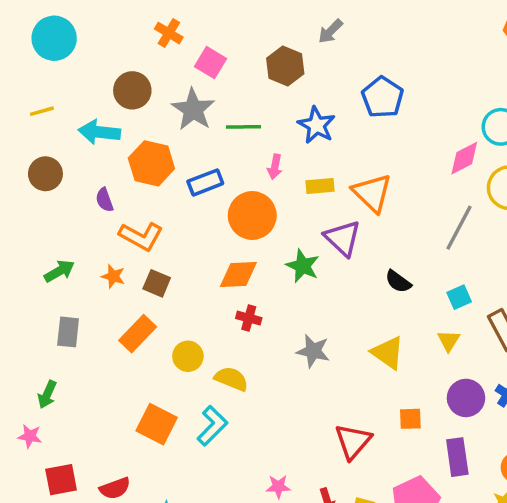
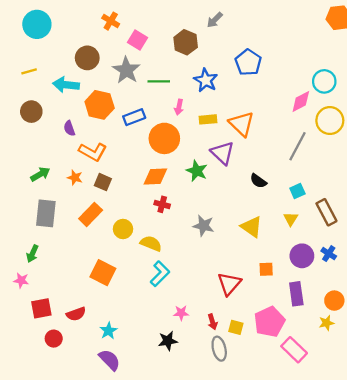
gray rectangle: (68, 332) -> (46, 213), size x1.4
cyan L-shape: (212, 426) -> (160, 274), moved

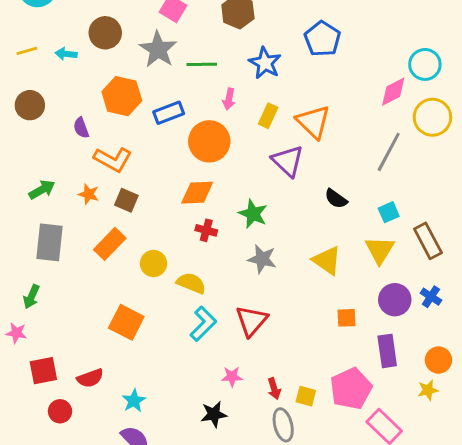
cyan arrow: (66, 85) -> (66, 54), moved, size x0.6
yellow rectangle: (208, 119) -> (268, 116), turned -60
green star: (197, 171) -> (253, 214), moved
yellow triangle: (291, 219) -> (380, 250), size x1.5
red triangle: (229, 284) -> (252, 321), moved

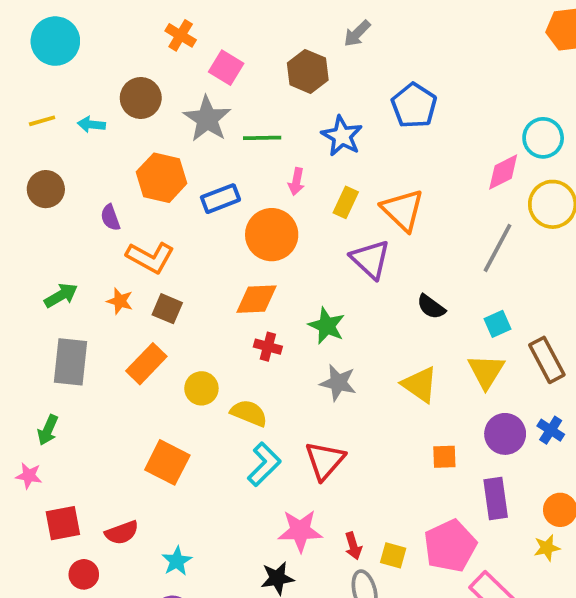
pink star: (232, 377) -> (300, 531), size x1.6

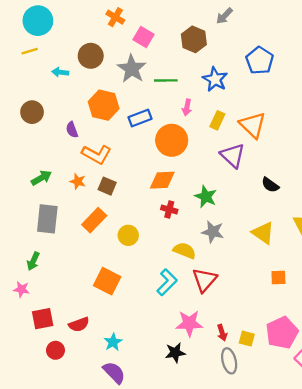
yellow line: (42, 121) -> (30, 51), moved
yellow semicircle: (249, 413) -> (185, 251), moved

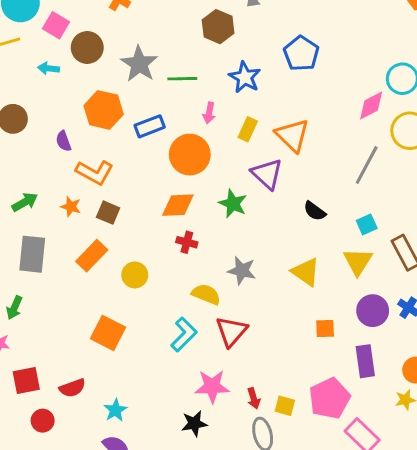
pink square: (143, 37) -> (56, 25), moved
green star: (206, 197) -> (233, 204), moved

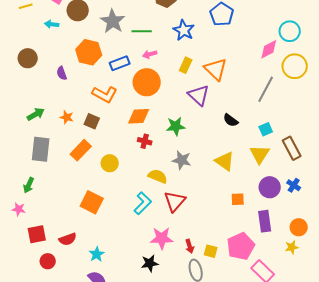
pink arrow: (209, 113) -> (150, 54), moved, turned 64
orange L-shape: (95, 172) -> (105, 94), moved
green star: (233, 204) -> (176, 126), moved, turned -30

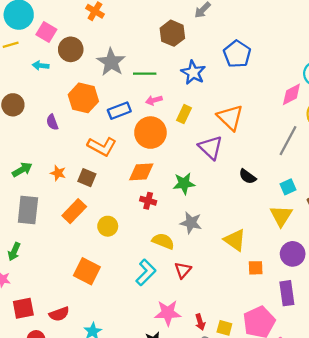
yellow rectangle: (186, 65) -> (184, 114), moved
yellow triangle: (225, 161) -> (235, 240), moved
red triangle: (175, 201) -> (183, 270), size x0.7

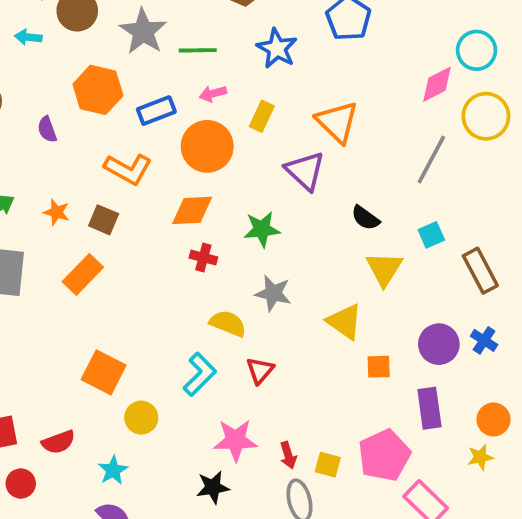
yellow triangle: (281, 216) -> (384, 269), moved
yellow circle: (108, 226) -> (141, 418), moved

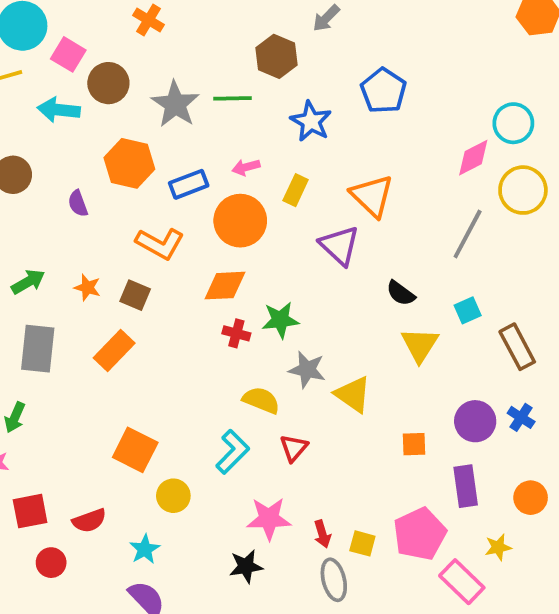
cyan arrow: (28, 37) -> (59, 110), size x1.5
green line: (198, 50) -> (233, 98), moved
green star: (262, 229) -> (280, 320), moved
yellow triangle: (345, 322) -> (353, 394), moved
yellow star: (480, 457) -> (498, 547), moved

